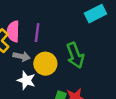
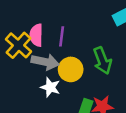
gray arrow: (22, 56) -> (45, 62), size x1.5

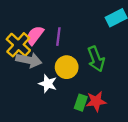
pink semicircle: (36, 35) -> (35, 35), turned 36
gray arrow: (45, 62) -> (29, 60), moved

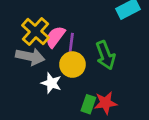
pink semicircle: (35, 35) -> (55, 37), moved
purple line: (58, 37) -> (71, 43), moved
yellow cross: (18, 45) -> (35, 31), moved

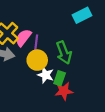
white star: (51, 83) -> (46, 75), moved
green rectangle: (88, 104) -> (60, 78), moved

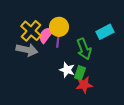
cyan rectangle: (82, 15) -> (105, 32), moved
yellow circle: (37, 60) -> (59, 27), moved

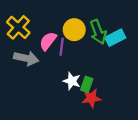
yellow circle: (59, 27) -> (74, 30), moved
yellow cross: (31, 31) -> (18, 27), moved
green arrow: (84, 49) -> (98, 32), moved

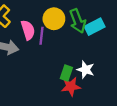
pink semicircle: (48, 41) -> (28, 30), turned 126
white star: (72, 81) -> (86, 70), moved

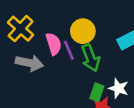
green arrow: (78, 21) -> (90, 58), moved
purple line: (42, 36) -> (69, 50), turned -30

